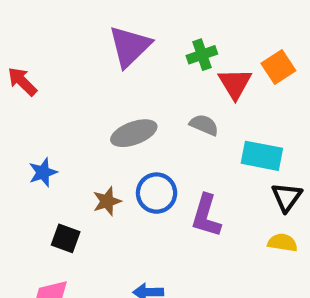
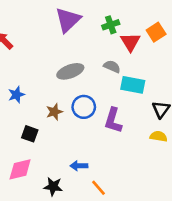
cyan rectangle: (262, 156) -> (133, 85), moved

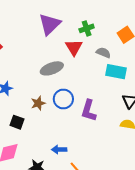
red triangle: (130, 42) -> (74, 47), moved
gray semicircle: (112, 66) -> (103, 53), moved
cyan rectangle: (133, 85) -> (116, 72), moved

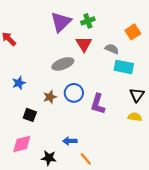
green cross: (87, 28) -> (88, 21), moved

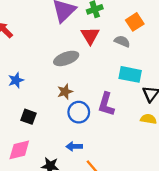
orange square: (133, 32) -> (135, 22), moved
cyan rectangle: (124, 67) -> (130, 74), moved
blue circle: (74, 93) -> (79, 112), moved
brown star: (50, 97) -> (65, 92), moved

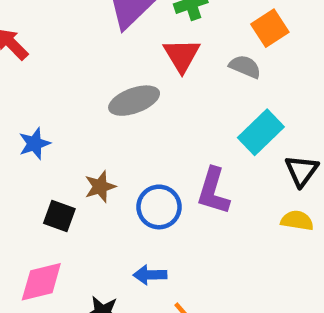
cyan rectangle: (130, 74) -> (261, 132), turned -55
brown star: (65, 92) -> (100, 187), moved

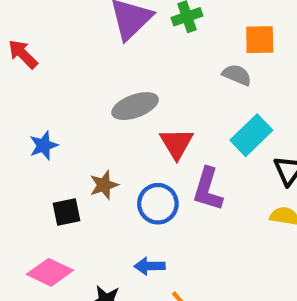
orange square: (270, 28) -> (260, 40), turned 32
red triangle: (182, 55) -> (177, 143), moved
black square: (59, 216) -> (66, 212), turned -32
pink diamond: (41, 282) -> (50, 272), turned 39

